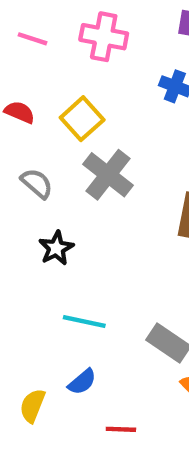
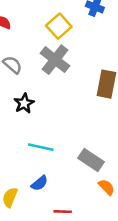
yellow square: (82, 119) -> (59, 26), moved

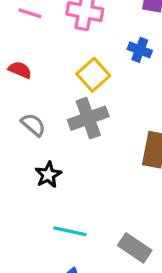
gray cross: (55, 60) -> (88, 118), turned 32

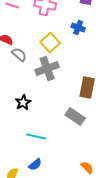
gray semicircle: (33, 125) -> (19, 54), moved
gray rectangle: (135, 248) -> (75, 116), moved

